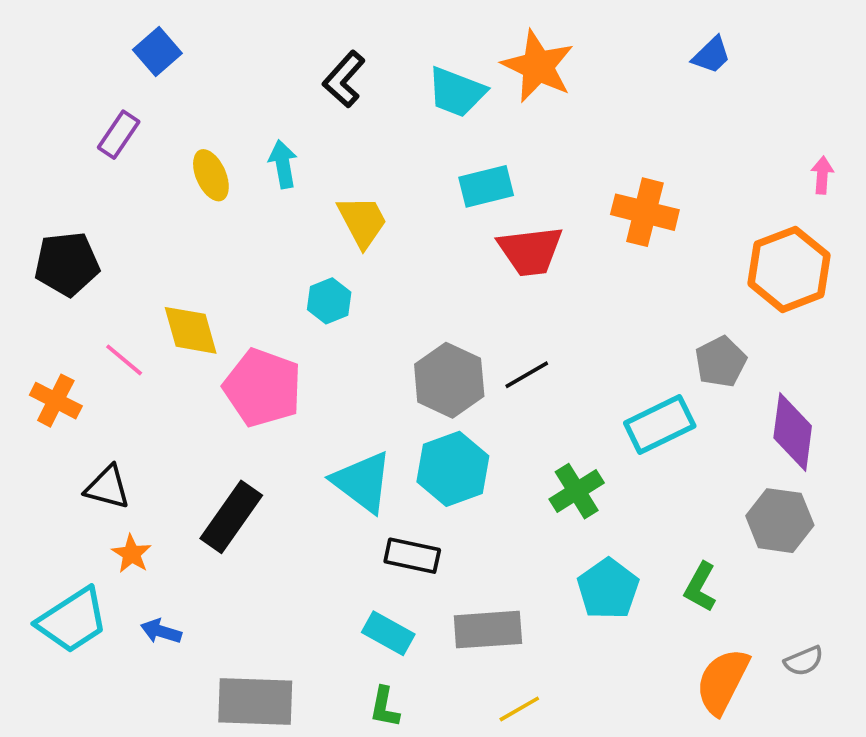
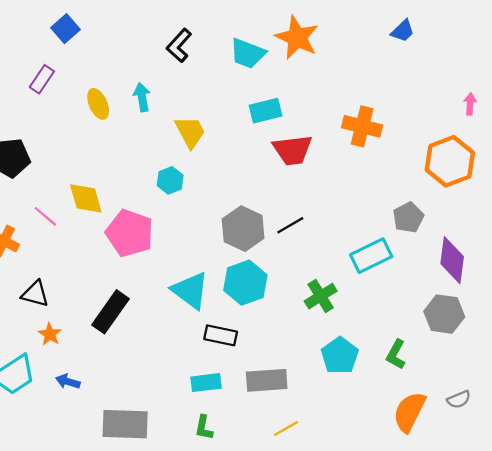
cyan rectangle: (388, 633) -> (206, 383), turned -36

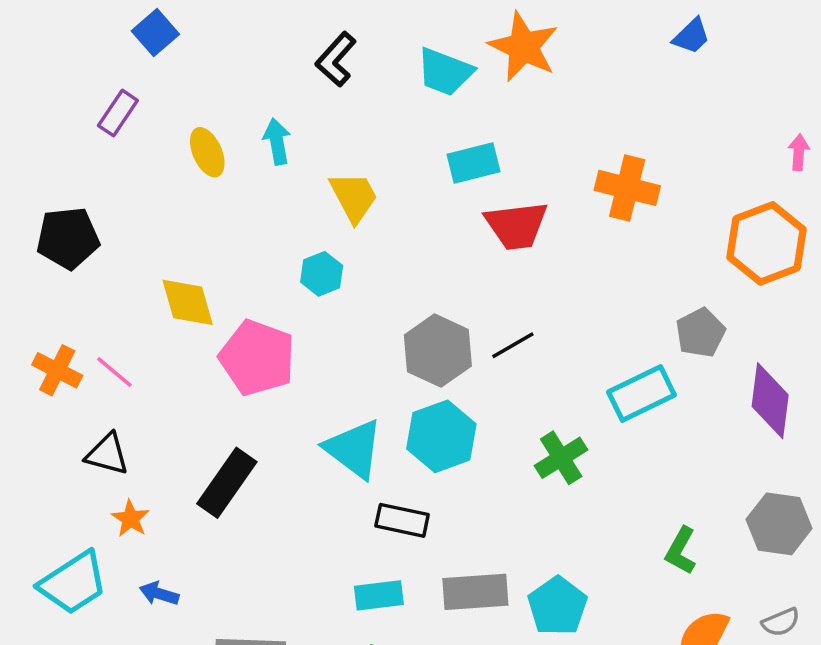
pink line: (45, 216) -> (114, 372), moved
gray hexagon: (444, 314) -> (779, 524), moved
cyan pentagon: (340, 356) -> (557, 606), moved

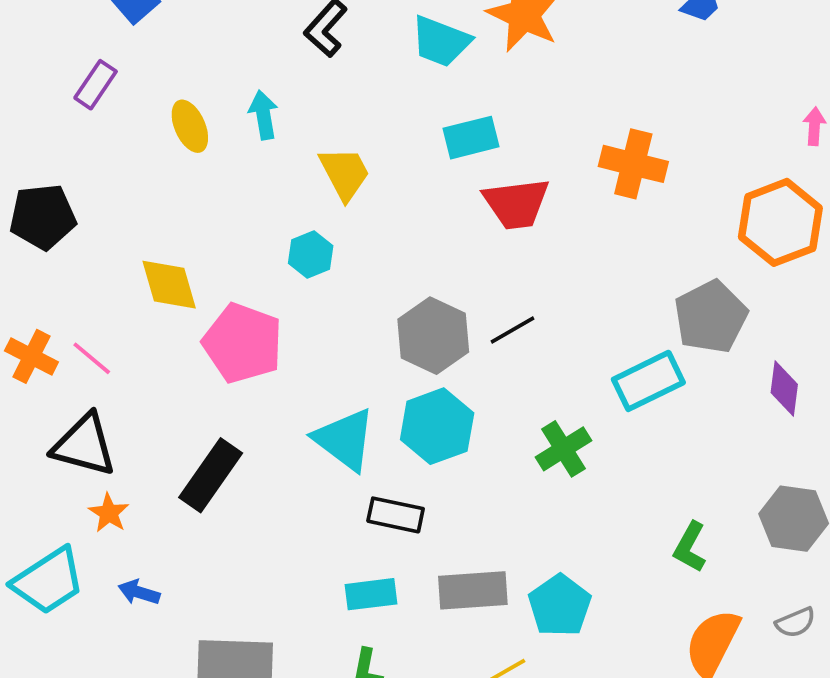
gray pentagon: (700, 333) -> (711, 317), size x1.4
purple diamond: (770, 401) -> (784, 388), size x0.7
black triangle: (107, 454) -> (84, 445), size x1.4

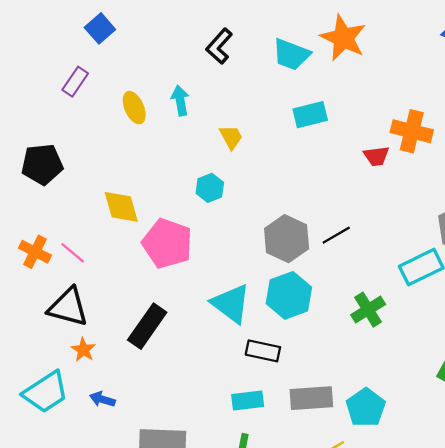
yellow trapezoid: (345, 173) -> (231, 137), size x0.7
red trapezoid: (516, 204) -> (376, 156), moved, size x0.6

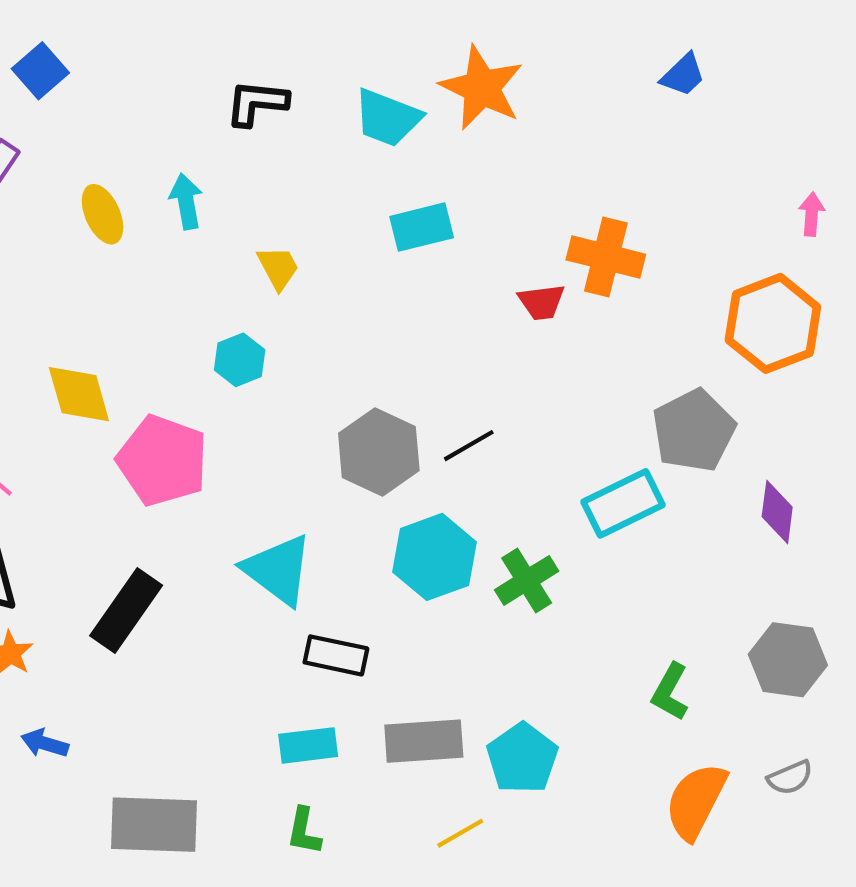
black L-shape: (219, 46) -> (257, 103), turned 54
cyan hexagon: (289, 295) -> (435, 557), moved

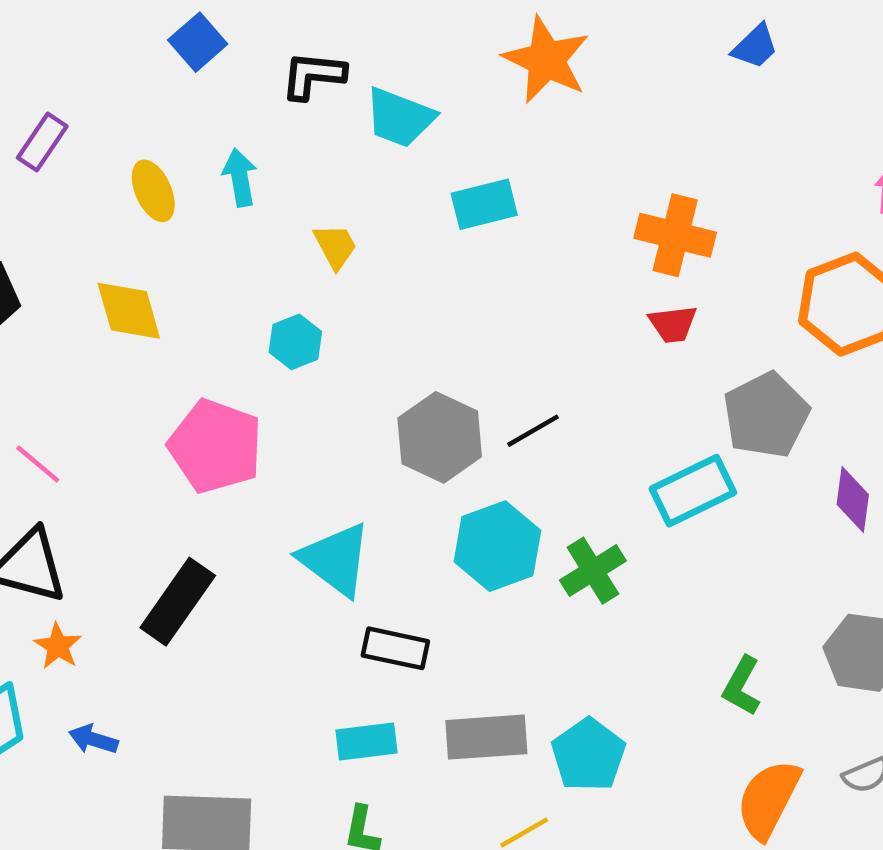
blue square: (40, 71) -> (198, 42), moved
cyan trapezoid: (387, 118) -> (400, 118), moved
red trapezoid: (542, 302) -> (673, 324), moved
yellow diamond: (79, 394) -> (129, 311), moved

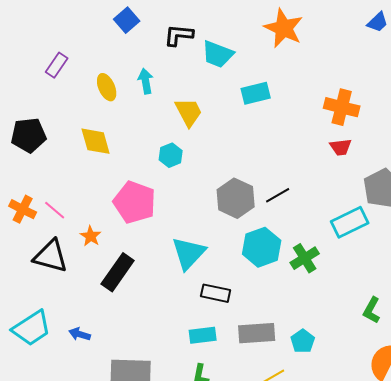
yellow trapezoid: (335, 246) -> (189, 112), size x1.4
cyan triangle: (335, 559) -> (189, 253), turned 36
orange star: (58, 646) -> (91, 236), moved
cyan pentagon: (589, 755) -> (303, 341), size x0.7

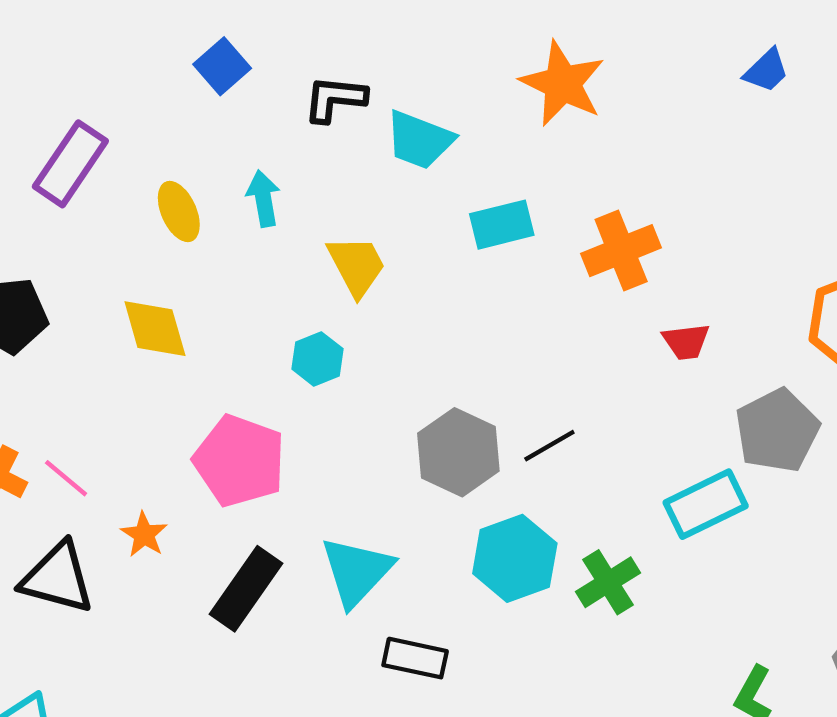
purple rectangle: (57, 65) -> (70, 164), size x1.5
orange cross: (342, 107) -> (621, 251), moved, turned -36
black rectangle: (118, 272) -> (246, 589), moved

